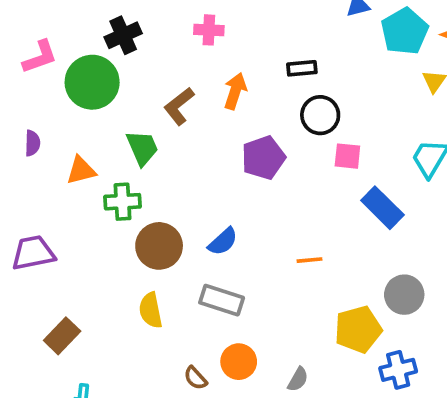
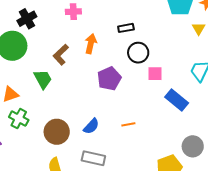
green cross: (123, 202) -> (19, 119), moved, turned 36
orange line: (310, 260) -> (128, 124), moved

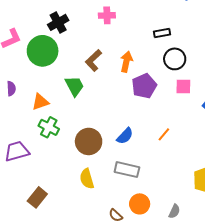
orange arrow: (91, 44) -> (126, 62), moved
pink square: (155, 74) -> (183, 86), moved
orange line: (128, 124) -> (164, 134), turned -40

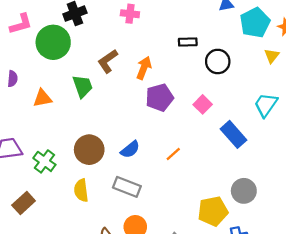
black circle: (175, 59) -> (218, 61), moved
pink square: (183, 86) -> (203, 104), turned 35
green cross: (49, 127) -> (44, 161), moved

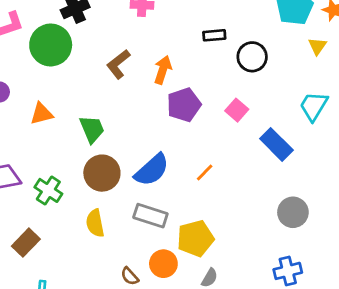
green trapezoid: (83, 86) -> (92, 129), moved
blue semicircle: (130, 149) -> (152, 170), size x1.5
yellow pentagon: (213, 211) -> (195, 238), moved

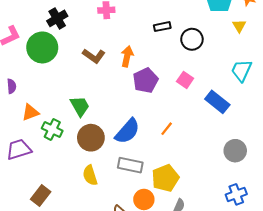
brown L-shape: (118, 64) -> (94, 56), turned -100
orange triangle: (42, 114) -> (30, 112), moved
green cross: (48, 190) -> (52, 130), moved

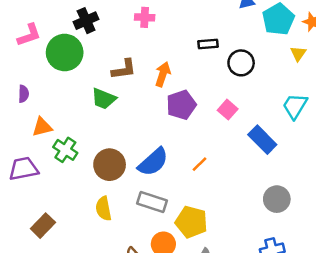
brown L-shape: (94, 56) -> (124, 69), turned -50
green trapezoid: (80, 106) -> (104, 99), moved, turned 135
yellow pentagon: (165, 178) -> (191, 222), turned 30

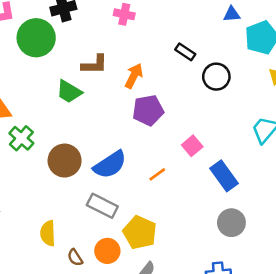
black rectangle: (208, 44) -> (185, 52), turned 30
pink square: (228, 110) -> (192, 146), moved
blue rectangle: (262, 140) -> (224, 176), moved
yellow semicircle: (104, 209) -> (48, 233), moved

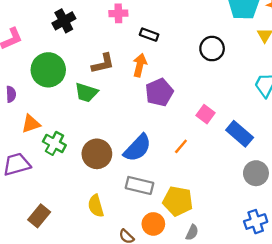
green circle: (36, 38) -> (48, 70), moved
black rectangle: (185, 52) -> (149, 35), moved
yellow semicircle: (48, 233) -> (96, 206), moved

